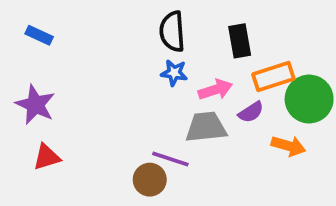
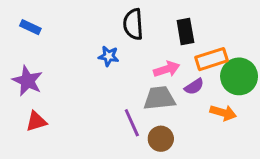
blue star: (174, 73) -> (109, 56), moved
purple line: (170, 159) -> (132, 123), turned 48
brown circle: (150, 180) -> (161, 139), moved

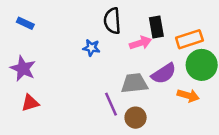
orange rectangle: (212, 59) -> (189, 39), moved
pink arrow: (167, 69) -> (140, 43), moved
purple semicircle: (194, 87) -> (164, 73), size x1.5

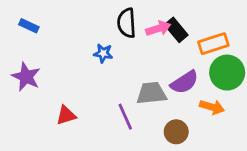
black rectangle: (156, 27) -> (176, 30), turned -30
pink arrow: (140, 43) -> (158, 28), moved
red triangle: (30, 103) -> (66, 115), moved
brown circle: (136, 118) -> (176, 132), moved

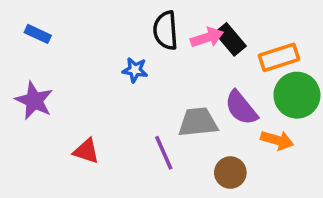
purple semicircle: (184, 82) -> (241, 108), turned 84
red triangle: (66, 115) -> (86, 151), turned 35

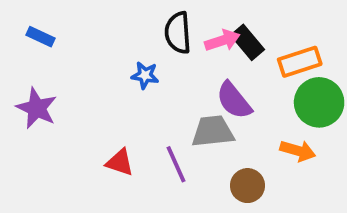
purple semicircle: (241, 108) -> (234, 100), moved
red triangle: (86, 151) -> (120, 162), moved

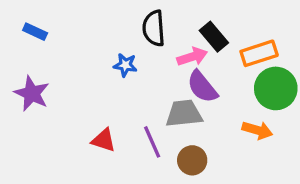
pink arrow: (222, 40) -> (192, 57), moved
brown circle: (247, 186) -> (192, 160), moved

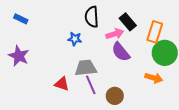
orange rectangle: (259, 53) -> (155, 32), turned -55
gray trapezoid: (184, 114) -> (86, 68), moved

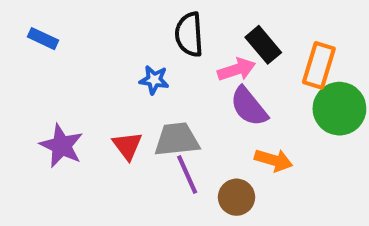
purple star: (19, 56) -> (61, 146), moved
orange arrow: (154, 78) -> (274, 160), moved
red triangle: (62, 84) -> (127, 146), moved, turned 35

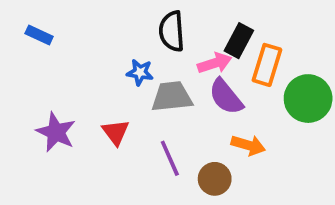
black rectangle: (263, 45) -> (239, 41), turned 68
orange rectangle: (319, 65) -> (267, 65), moved
gray trapezoid: (177, 140) -> (172, 97), moved

